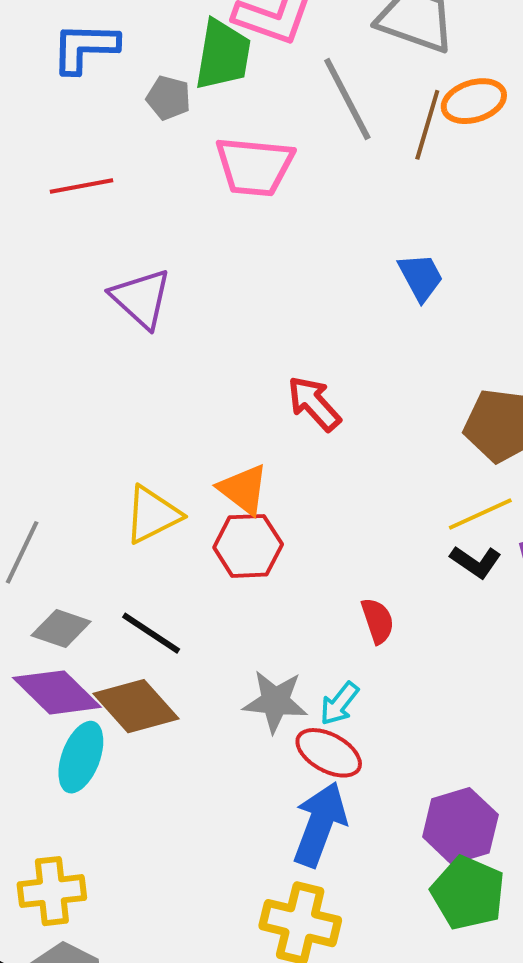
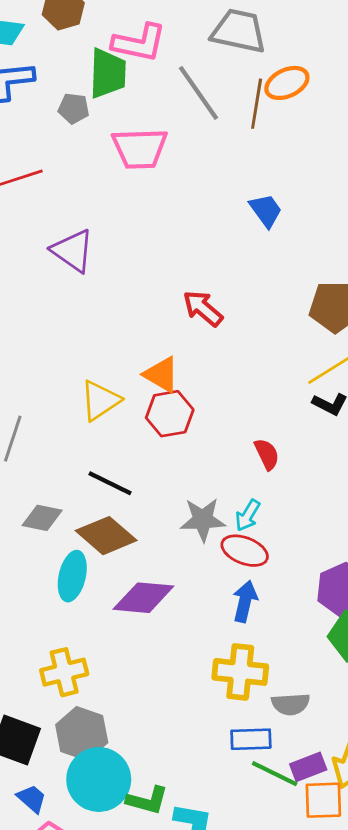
gray diamond: (61, 629) -> (42, 518), moved
purple diamond: (57, 692) -> (143, 598), moved, turned -32
blue arrow: (320, 824) -> (245, 601), size x0.7

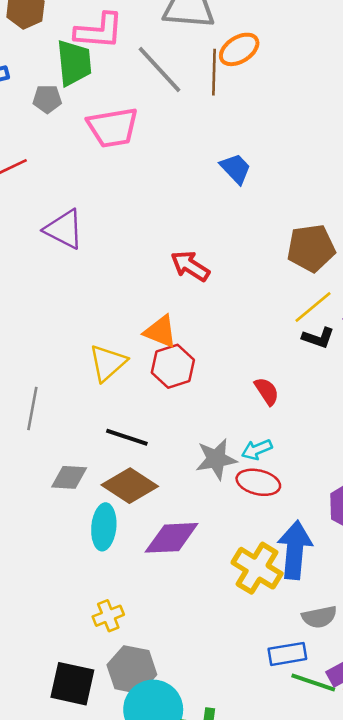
cyan arrow: (248, 515) -> (257, 450), turned 44
blue arrow: (245, 601) -> (295, 550), moved, size x1.5
yellow cross: (64, 672) -> (108, 616), size x0.7
yellow cross: (240, 672) -> (257, 568), moved, turned 33

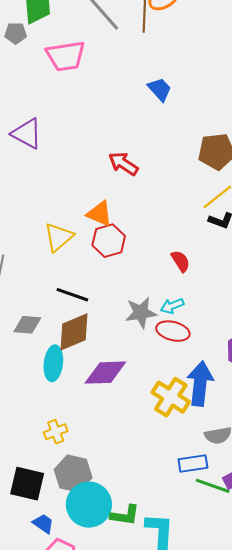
brown diamond: (130, 486) -> (74, 332), turned -57

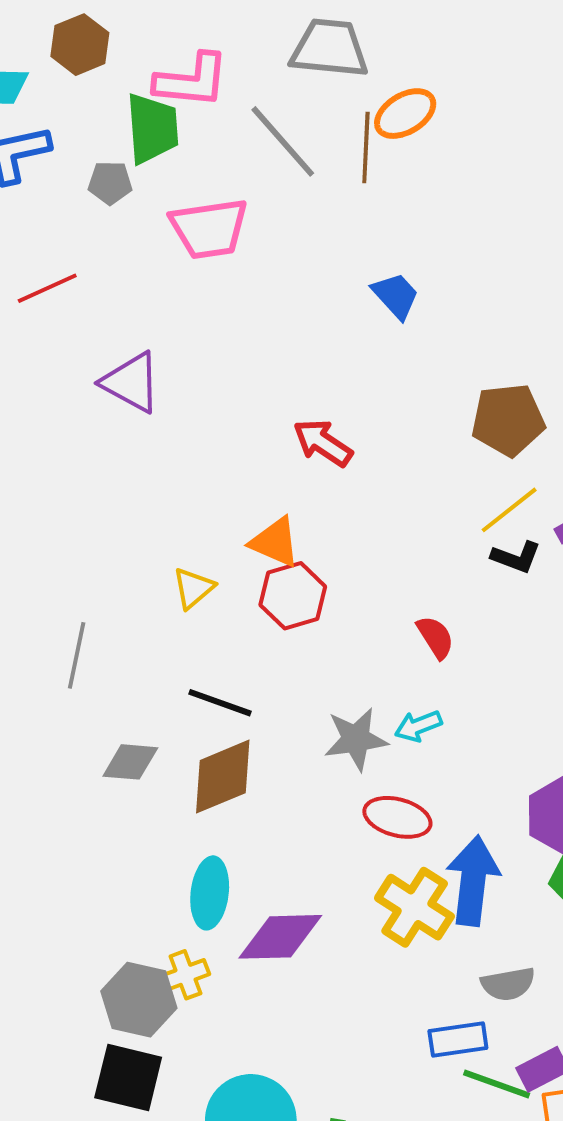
yellow triangle: (59, 237) -> (193, 588), size x0.7
red ellipse: (173, 331) -> (397, 817), moved
cyan ellipse: (53, 363) -> (210, 893), moved
purple diamond: (105, 373) -> (280, 937), moved
gray hexagon: (73, 474) -> (139, 1000), moved

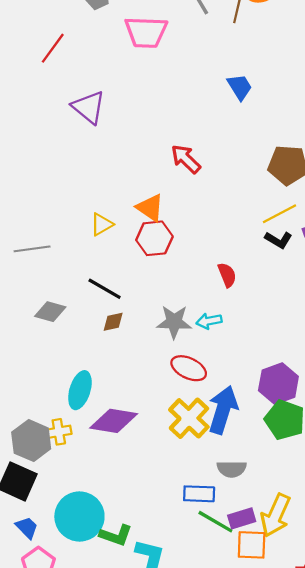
red line: (47, 288) -> (53, 48), turned -40
gray line: (77, 655) -> (32, 249), turned 60
brown diamond: (223, 777) -> (113, 322), moved, size x0.5

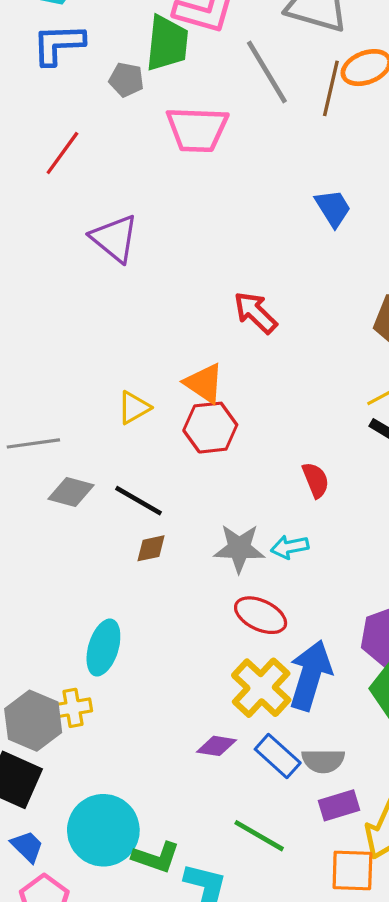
gray diamond: (50, 312) -> (71, 492), moved
purple diamond: (114, 421) -> (217, 746), moved, size x0.6
blue rectangle: (199, 494) -> (278, 756), moved, turned 40
purple rectangle: (242, 518) -> (339, 805), moved
green line: (215, 522) -> (259, 836), moved

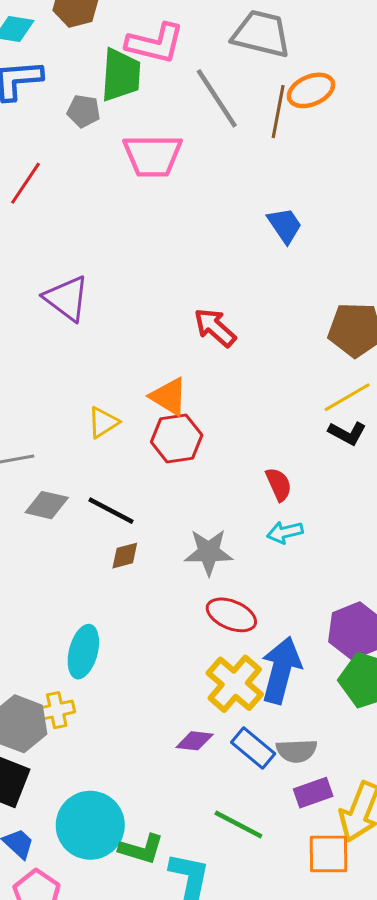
purple triangle: (115, 238) -> (67, 298), moved
cyan arrow: (290, 547) -> (285, 532), moved

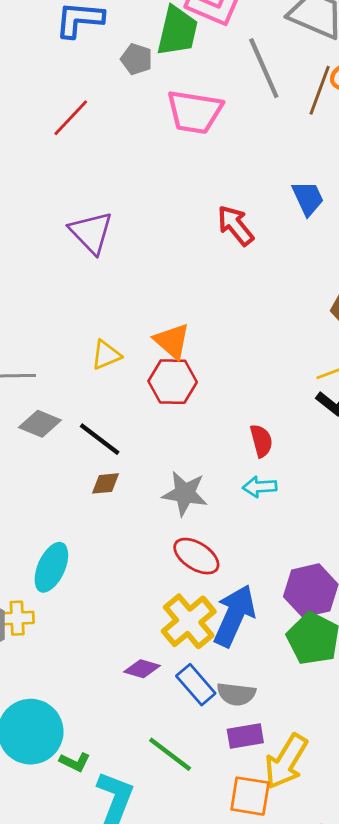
red arrow: (215, 327) -> (235, 225), moved
green L-shape: (141, 849) -> (75, 762), size x0.7

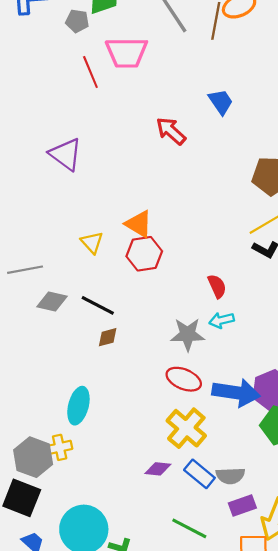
red line: (71, 118) -> (90, 72), moved, turned -56
yellow triangle: (106, 355) -> (92, 243), turned -40
gray star: (185, 493) -> (188, 334), moved
blue arrow: (234, 616) -> (236, 393), moved, turned 84

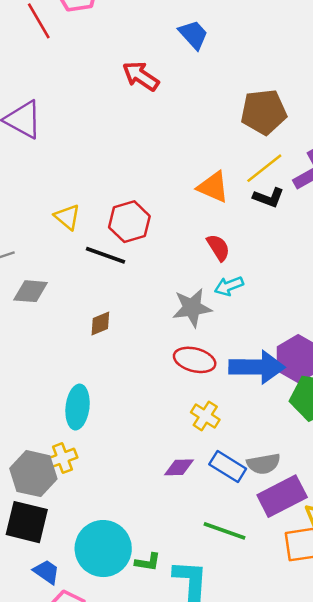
orange triangle: (139, 224) -> (213, 187), moved
black line: (98, 305) -> (105, 255), moved
yellow cross: (186, 428) -> (205, 416), size x0.6
purple rectangle: (242, 505) -> (282, 496), size x1.5

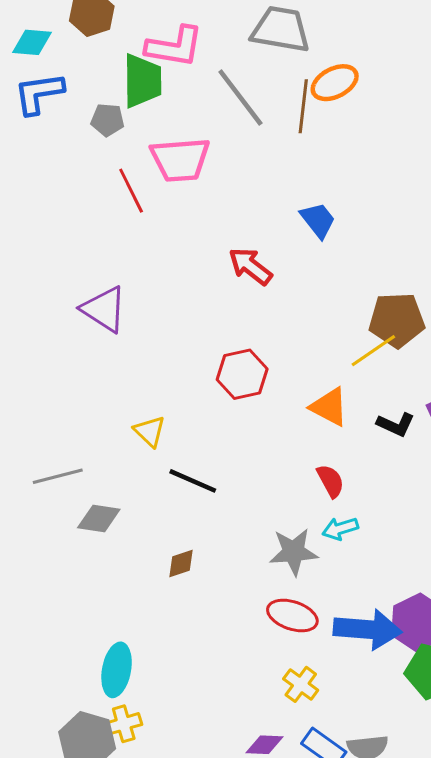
yellow line: (264, 168) -> (373, 351), moved
red hexagon: (129, 222) -> (242, 374), moved
cyan ellipse: (78, 407) -> (117, 670), moved

